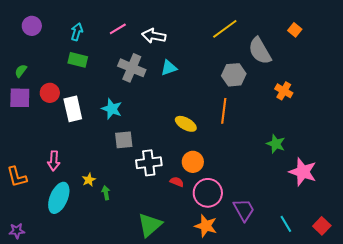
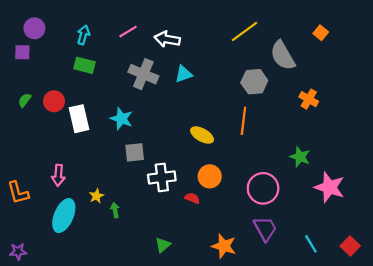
green semicircle: (21, 71) -> (25, 100), moved
purple square: (20, 98) -> (22, 52), moved, size x0.7
pink circle: (208, 193) -> (263, 188), moved
green triangle: (150, 225) -> (163, 245), size x0.6

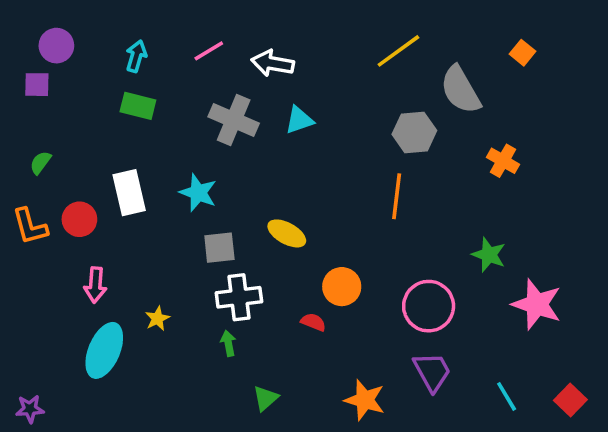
red circle: (54, 101) -> (79, 219), moved
yellow ellipse: (202, 135) -> (287, 233), moved
white cross: (162, 177) -> (239, 297), moved
orange L-shape: (18, 193) -> (30, 226), moved
green arrow: (115, 210) -> (228, 343), moved

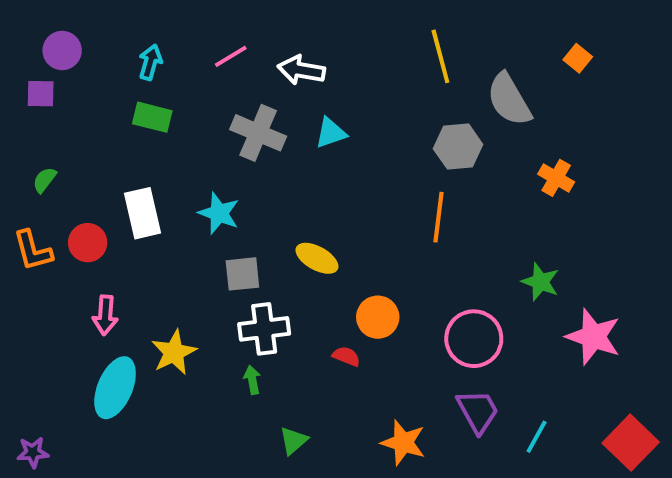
yellow line: (398, 51) -> (440, 56), turned -69
yellow star: (157, 319) -> (174, 352), size x1.6
cyan line: (507, 396) -> (537, 437), moved, turned 60
red square: (570, 400) -> (631, 443), size x1.5

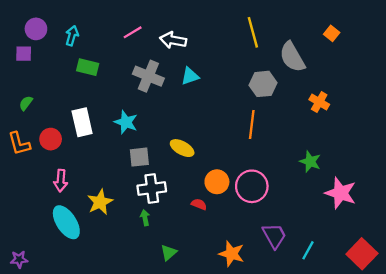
cyan arrow: (150, 62) -> (72, 36), moved
pink circle: (474, 339) -> (252, 186), moved
cyan ellipse: (115, 388) -> (66, 222), turned -56

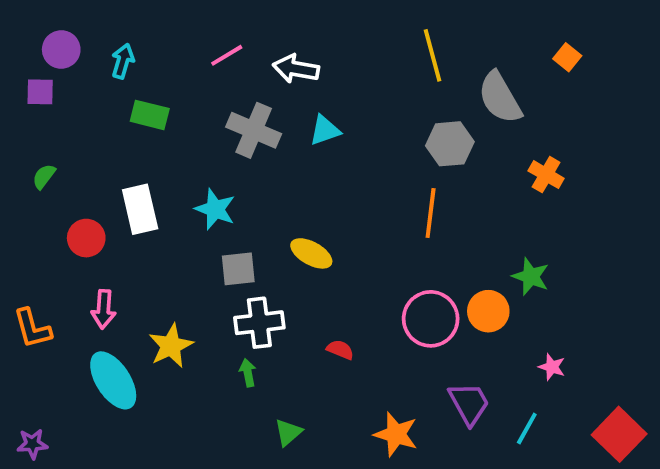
orange L-shape: (19, 144) -> (32, 328), moved
orange circle: (217, 182) -> (488, 311), moved
pink star: (341, 193) -> (552, 367), moved, size x0.5

